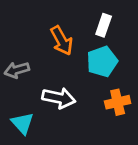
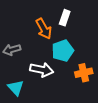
white rectangle: (104, 25) -> (65, 18), moved
cyan pentagon: (102, 62) -> (63, 51), moved

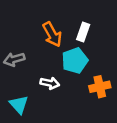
white rectangle: (65, 18) -> (83, 32), moved
white arrow: (42, 70) -> (50, 83), size x0.7

